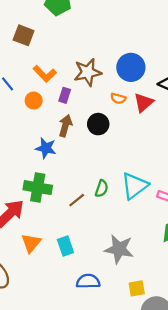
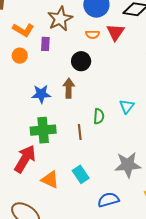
brown arrow: (65, 126) -> (69, 88), moved
cyan triangle: (135, 186) -> (127, 106), size x0.6
brown line: (77, 200) -> (80, 132), turned -42
orange triangle: (31, 243) -> (50, 180), turned -30

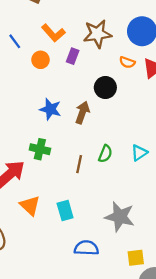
green cross: (43, 130) -> (40, 149), size x0.7

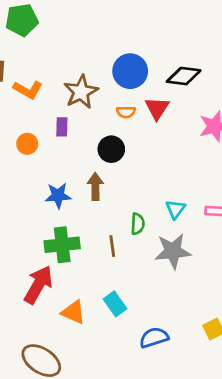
orange L-shape: (53, 33) -> (28, 90), moved
green cross: (40, 149) -> (62, 245), size x1.4
gray star: (120, 217) -> (173, 251), moved

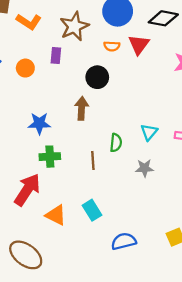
blue star: (58, 196) -> (39, 123), moved
green cross: (62, 245) -> (50, 157), size x0.7
gray star: (173, 251) -> (144, 168), size x0.6

